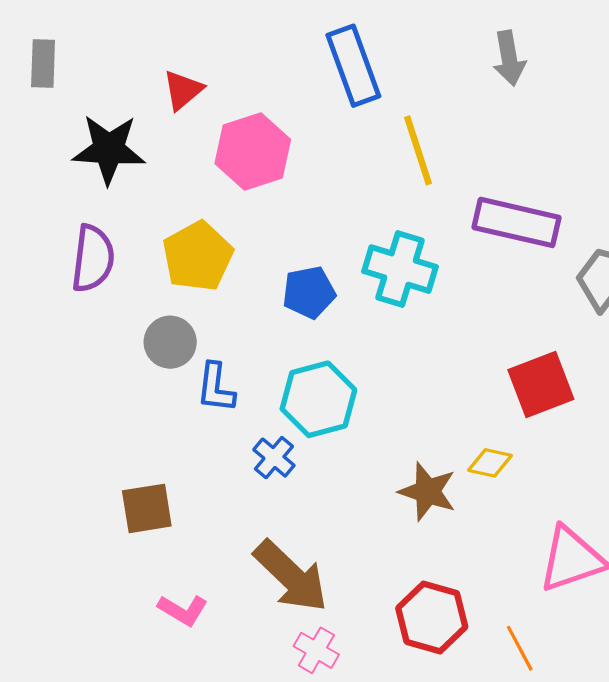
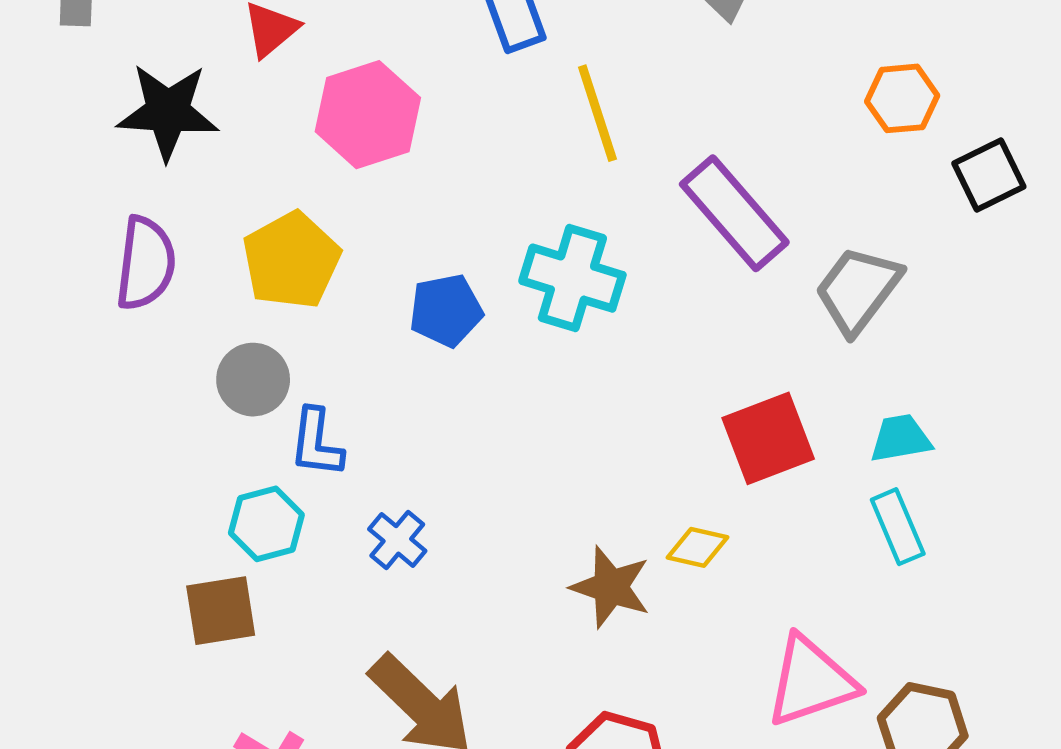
purple rectangle: (517, 222) -> (734, 213), turned 36
cyan hexagon: (318, 399) -> (266, 524), moved, size x0.7

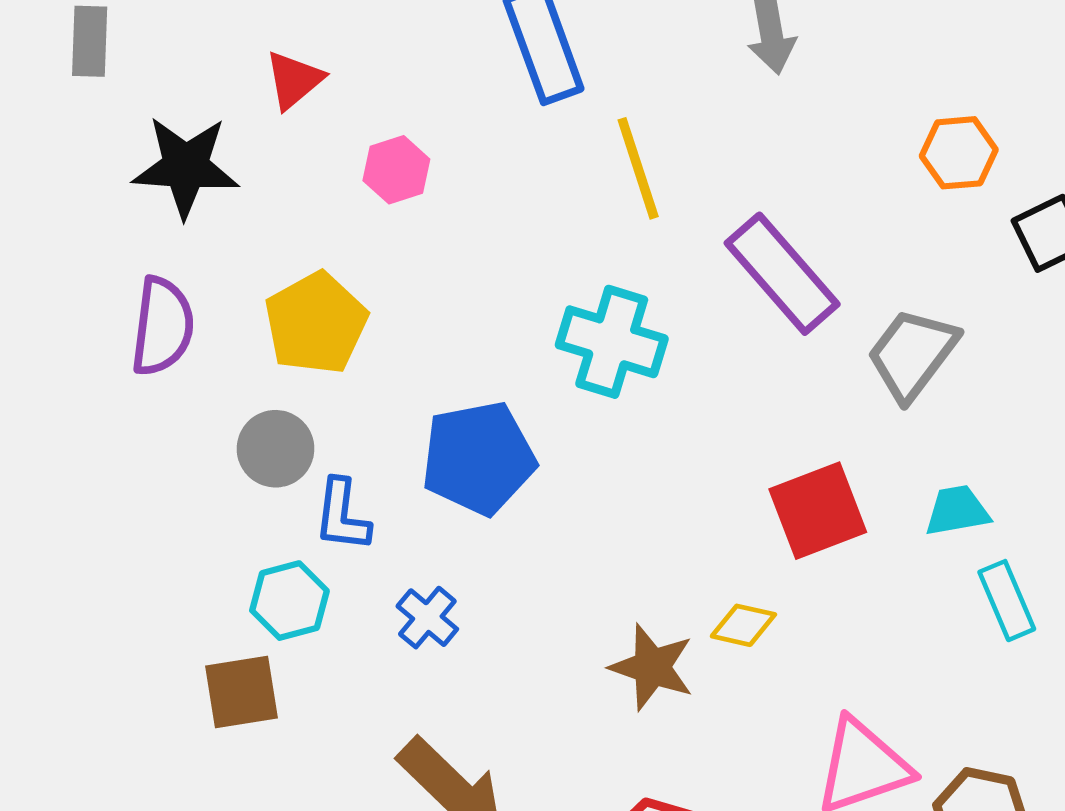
pink hexagon: (368, 115) -> (396, 170), size x0.6
blue pentagon: (446, 310) -> (478, 458), moved, size x1.5
cyan rectangle: (898, 527) -> (1007, 601), moved

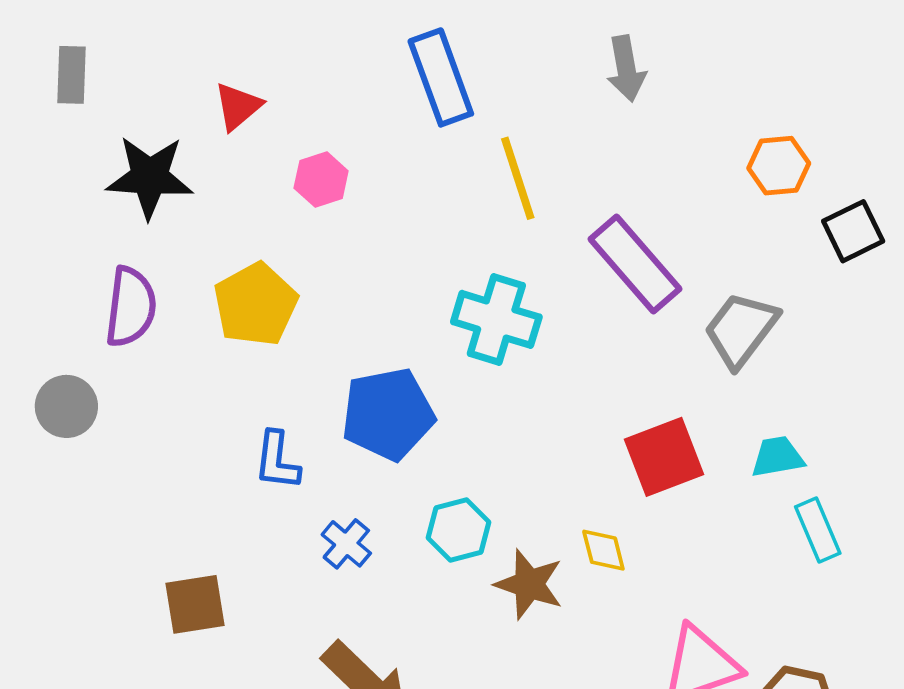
gray circle: (276, 449) -> (66, 406), moved
cyan hexagon: (289, 601) -> (458, 530), moved
yellow diamond: (743, 625) -> (603, 550), turned 63

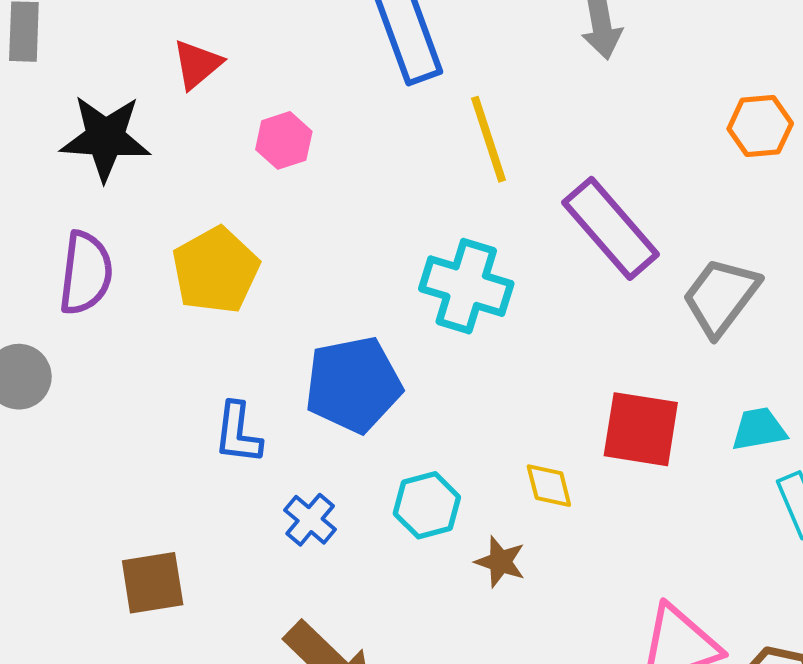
red square: (664, 457) -> (641, 429), turned 30
yellow diamond: (603, 550) -> (549, 486), moved
brown star: (529, 584) -> (500, 562), size x0.7

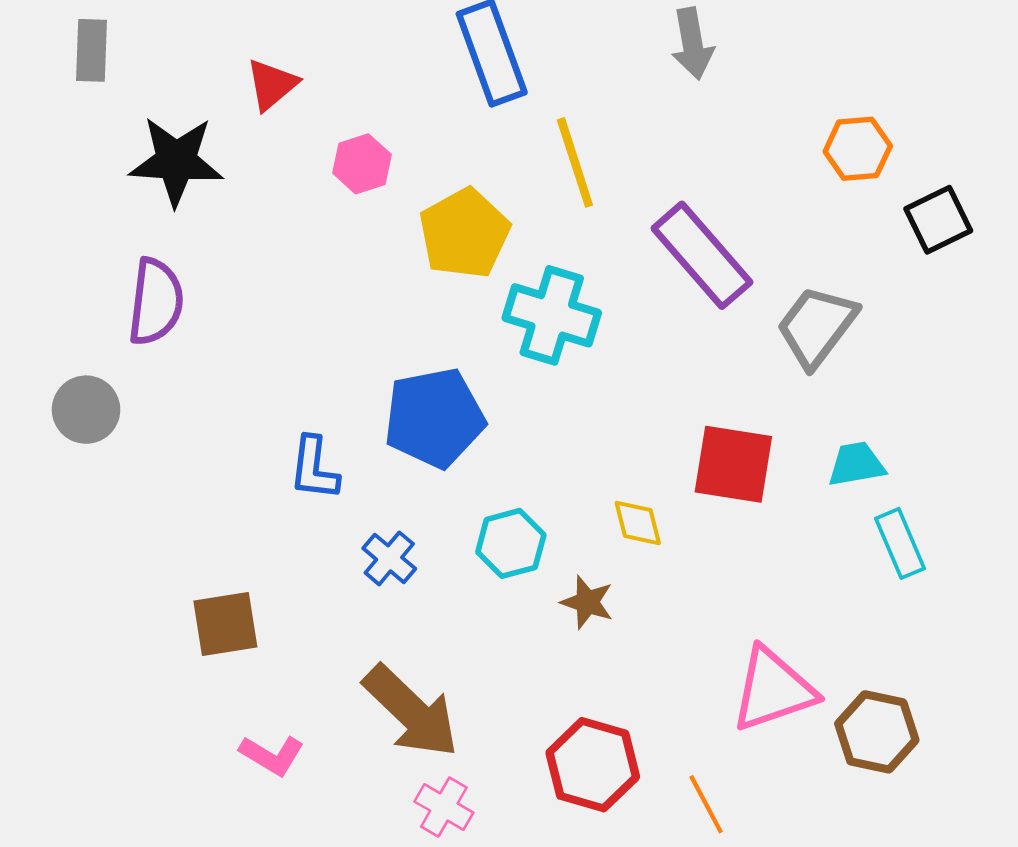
yellow pentagon: (216, 270) -> (464, 233), moved

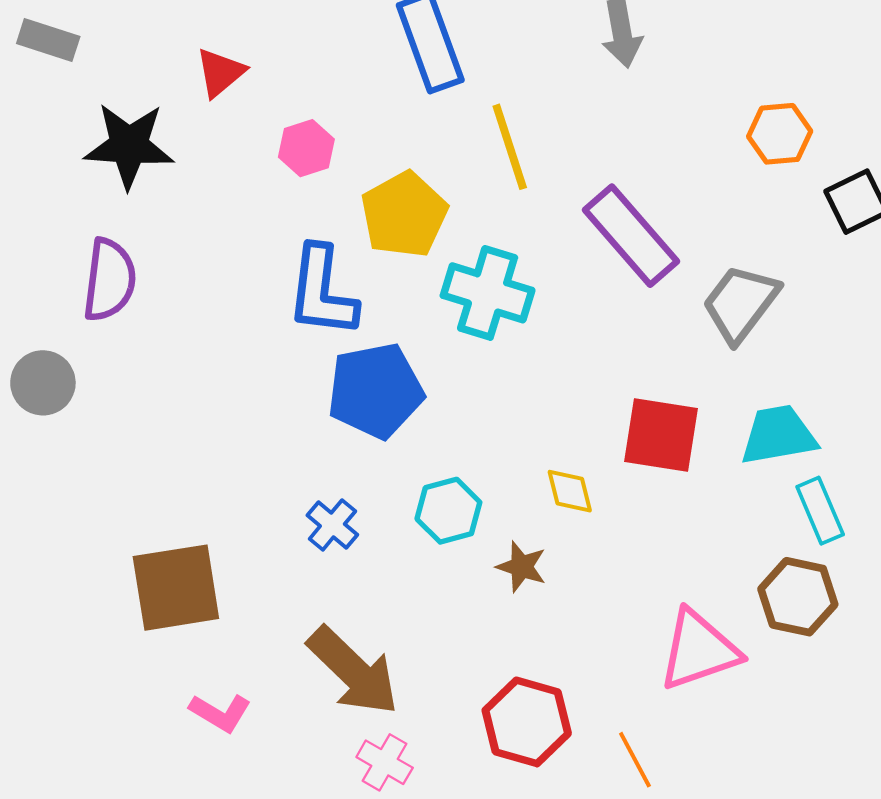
gray rectangle: (92, 50) -> (48, 40), turned -74
cyan trapezoid: (856, 464) -> (778, 435), size x1.4
blue L-shape: (314, 468) -> (322, 292), moved, size x1.5
brown square: (225, 624) -> (176, 588), size x1.4
brown hexagon: (877, 732) -> (798, 597), moved

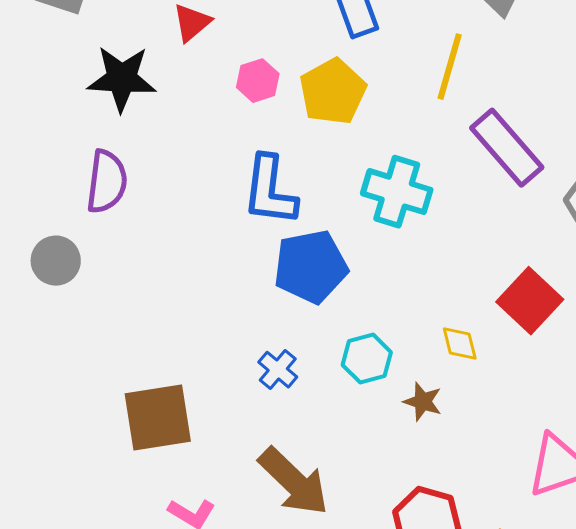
yellow line: (510, 147) -> (450, 67), moved, turned 34
yellow pentagon: (404, 215) -> (333, 92), moved
red square: (661, 435) -> (530, 301), turned 34

